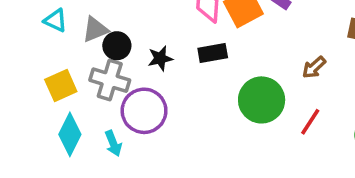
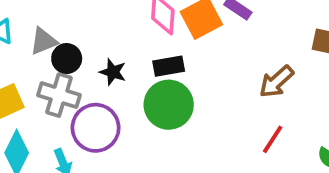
black star: (160, 58) -> (113, 72), turned 30
brown arrow: (314, 67) -> (276, 82), size x1.4
green circle: (262, 100) -> (169, 105), moved

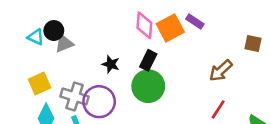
black circle: (67, 58) -> (54, 31), moved
black rectangle: (169, 66) -> (148, 60), turned -54
gray cross: (59, 95) -> (75, 97), moved

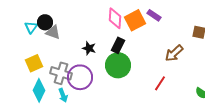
cyan triangle: (36, 37) -> (31, 27), turned 40
gray triangle: (64, 43) -> (53, 32), turned 42
red line: (218, 109) -> (160, 83), moved

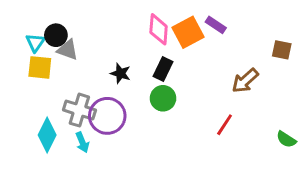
yellow square: (34, 63) -> (40, 67), moved, turned 30
green circle: (118, 65) -> (163, 98), size x0.7

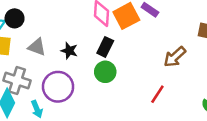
gray triangle: (68, 50) -> (37, 47), moved
gray cross: (79, 110) -> (17, 81), moved

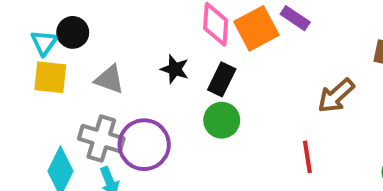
black star: (69, 51) -> (175, 69), moved
gray cross: (17, 81) -> (101, 139), moved
red line: (157, 94) -> (307, 157), turned -42

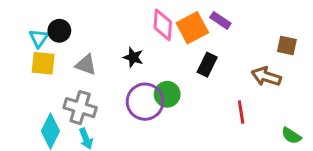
black rectangle: (222, 79) -> (207, 65), moved
brown arrow: (336, 96) -> (266, 77), moved, turned 60
purple circle: (144, 145) -> (145, 102), moved
red line: (307, 157) -> (241, 112), moved

